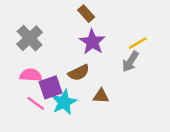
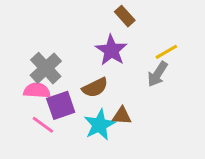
brown rectangle: (86, 14) -> (125, 16), moved
gray cross: (30, 38) -> (46, 68), moved
cyan star: (64, 102) -> (99, 125), moved

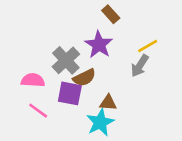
gray cross: (46, 68) -> (66, 60), moved
purple square: (61, 105) -> (70, 93), moved, turned 30
cyan star: (99, 125) -> (100, 122), moved

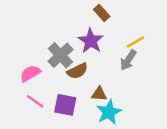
pink semicircle: (33, 80) -> (30, 73), turned -35
purple square: (70, 93) -> (65, 105), moved
cyan star: (100, 122) -> (109, 112), moved

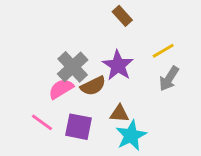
purple star: (91, 41) -> (118, 65), moved
gray arrow: (128, 60) -> (169, 79), moved
pink semicircle: (30, 73) -> (61, 89), moved

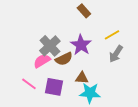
cyan star: (131, 135) -> (90, 93), turned 30

